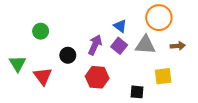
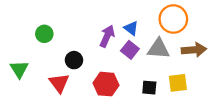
purple arrow: (95, 45) -> (107, 36), moved
brown arrow: (178, 46) -> (194, 50), size x1.5
red triangle: (43, 76) -> (59, 83), moved
black square: (137, 92) -> (149, 88), moved

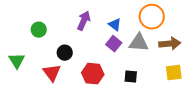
purple arrow: (107, 36) -> (84, 21), moved
yellow square: (178, 83) -> (174, 73), moved

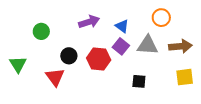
orange circle: (152, 17) -> (161, 18), size x0.7
purple arrow: (84, 21) -> (89, 22), turned 48
red hexagon: (93, 74) -> (99, 59), moved

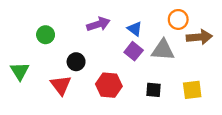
brown arrow: (180, 46) -> (199, 37), moved
red hexagon: (99, 59) -> (109, 85), moved
yellow square: (185, 77) -> (192, 90), moved

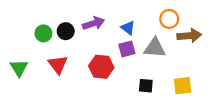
purple square: (134, 51) -> (127, 49), turned 36
black circle: (76, 62) -> (66, 31), moved
red triangle: (61, 85) -> (58, 65), moved
red hexagon: (109, 85) -> (101, 67), moved

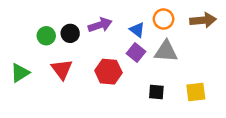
orange circle: (169, 19) -> (164, 19), moved
brown arrow: (189, 36) -> (203, 20), moved
purple square: (127, 49) -> (136, 53), turned -36
green triangle: (19, 68) -> (20, 73), turned 30

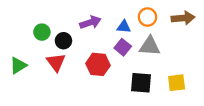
blue triangle: (137, 30) -> (124, 27), turned -32
black circle: (70, 33) -> (63, 41), moved
black square: (156, 92) -> (141, 83), size x1.5

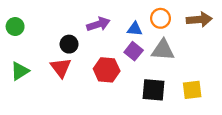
green circle: (42, 32) -> (15, 27), moved

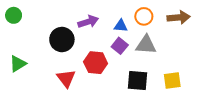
green circle: (15, 27) -> (14, 15), moved
black circle: (69, 44) -> (62, 40), size x1.5
red triangle: (61, 68) -> (66, 78), moved

